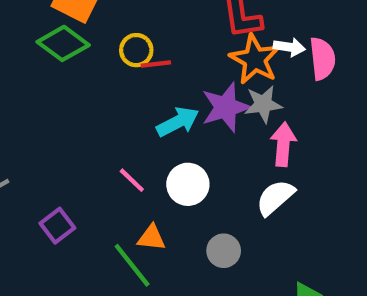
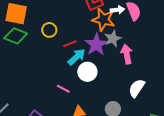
red line: (156, 64) -> (70, 44), moved
white circle: (188, 184) -> (87, 72), moved
white semicircle: (275, 198) -> (137, 88), moved

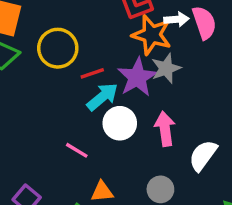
yellow circle: (49, 30) -> (58, 48), size x1.5
pink arrow: (127, 54) -> (165, 129), moved

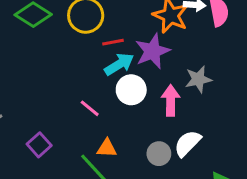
gray star: (166, 68) -> (198, 79), moved
white semicircle: (203, 155) -> (187, 143), moved

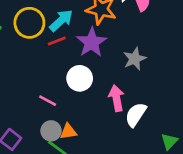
cyan arrow: (119, 64) -> (61, 21), moved
pink arrow: (171, 100) -> (116, 98), moved
gray circle: (159, 154) -> (51, 131), moved

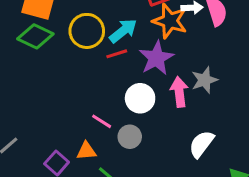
pink arrow: (116, 98) -> (179, 92), moved
gray circle: (51, 131) -> (130, 137), moved
orange triangle: (68, 132) -> (86, 151), moved

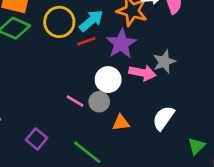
pink arrow: (179, 92) -> (142, 73), turned 110
gray circle: (130, 137) -> (99, 102), moved
orange triangle: (86, 151) -> (121, 123), moved

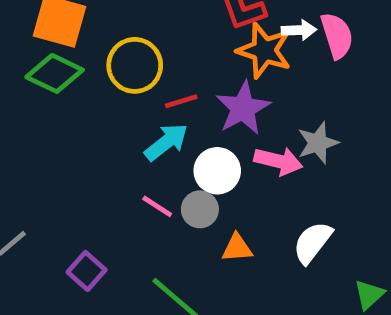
cyan arrow: (91, 21) -> (166, 142), moved

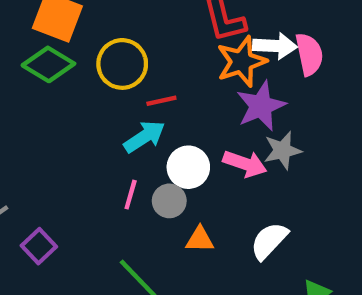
white arrow: (299, 30) -> (275, 46), size x1.4
orange star: (264, 50) -> (242, 62), turned 30
purple star: (243, 108) -> (261, 106), moved
pink line: (157, 206) -> (131, 195), turned 68
purple square: (87, 271) -> (39, 246), moved

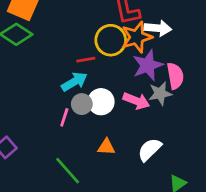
pink semicircle: (309, 54) -> (175, 76), moved
yellow circle: (122, 64) -> (111, 40), moved
gray circle: (169, 201) -> (82, 104), moved

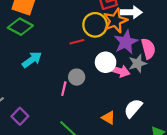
cyan arrow: (74, 82) -> (32, 60), moved
white circle: (101, 102) -> (106, 62), moved
orange triangle: (106, 147) -> (108, 118), moved, turned 32

